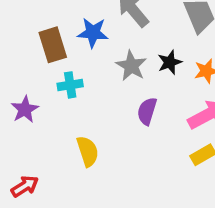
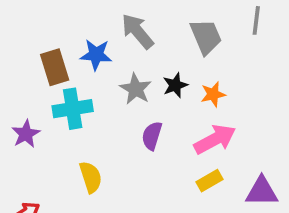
cyan cross: (70, 85) -> (73, 109), size x1.5

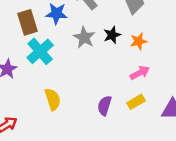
cyan cross: (73, 109) -> (40, 51), turned -32
purple semicircle: (152, 136) -> (104, 106), moved
pink arrow: (215, 139) -> (140, 73), size x0.7

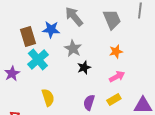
black star: (112, 35) -> (84, 67), moved

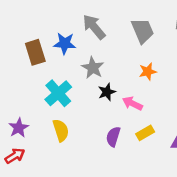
cyan cross: (38, 59) -> (58, 93), moved
purple star: (12, 73) -> (19, 128), moved
pink arrow: (117, 76) -> (132, 103), moved, turned -126

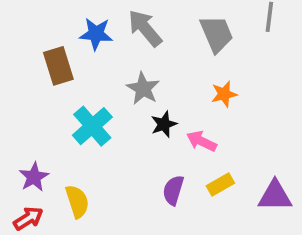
blue star: (65, 43) -> (96, 34), moved
yellow semicircle: (61, 130) -> (77, 201), moved

